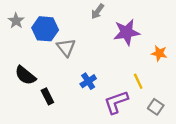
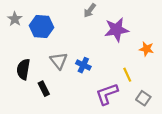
gray triangle: (66, 47) -> (59, 61), moved
black semicircle: (25, 75) -> (23, 69), turned 60
blue cross: (88, 81) -> (83, 65), moved, turned -32

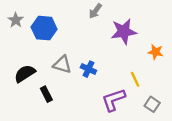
gray triangle: (59, 61) -> (62, 64), turned -36
black semicircle: (23, 69) -> (25, 74), turned 48

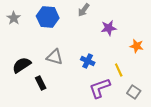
blue hexagon: (44, 28) -> (48, 17), moved
purple star: (124, 31) -> (109, 28), size x0.7
blue cross: (88, 69) -> (88, 61), moved

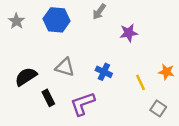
orange star: (137, 46) -> (166, 72), moved
purple L-shape: (100, 88) -> (83, 104), moved

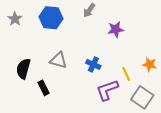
black semicircle: (26, 77) -> (23, 69), turned -42
purple L-shape: (83, 104) -> (107, 90), moved
gray square: (158, 108) -> (142, 97), size x1.5

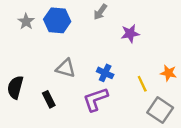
gray star: (15, 19) -> (26, 22), moved
black semicircle: (23, 69) -> (15, 87), moved
purple L-shape: (107, 90) -> (95, 99), moved

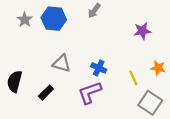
purple star: (130, 33) -> (142, 31), moved
black rectangle: (49, 99) -> (46, 93), turned 72

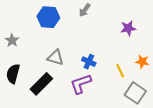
gray star: (25, 20) -> (12, 40), moved
black rectangle: (46, 93) -> (41, 84), size x1.6

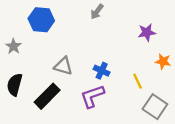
blue hexagon: (48, 17) -> (41, 20), moved
orange star: (142, 62) -> (163, 61), moved

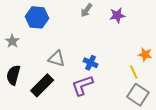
purple star: (147, 32) -> (117, 15), moved
yellow line: (138, 81) -> (134, 72), moved

